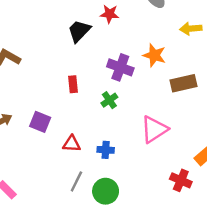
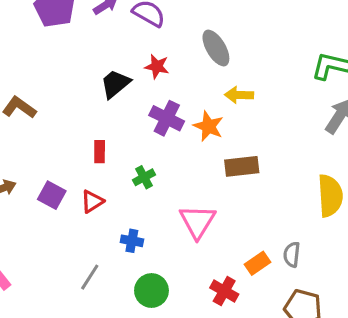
yellow arrow: (191, 29) -> (239, 95), moved
purple cross: (120, 67) -> (167, 118), moved
pink triangle: (154, 129) -> (197, 221), turned -32
red triangle: (72, 144) -> (92, 201), moved, turned -42
green circle: (106, 191) -> (151, 291), moved

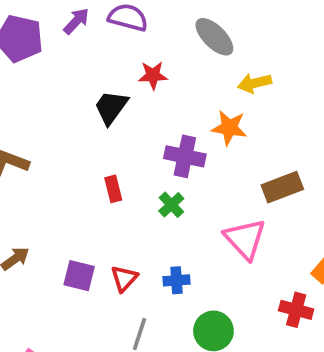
purple cross: (167, 118) -> (185, 156), moved
brown rectangle: (242, 166) -> (282, 187), moved
purple square: (52, 195) -> (79, 276), moved
red triangle: (92, 201) -> (124, 278), moved

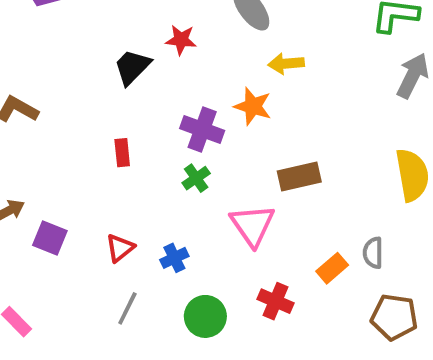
green cross: (171, 205) -> (196, 178), moved
purple square: (79, 276) -> (50, 238), moved
blue cross: (177, 280) -> (174, 258), turned -30
red cross: (296, 310) -> (276, 301), moved

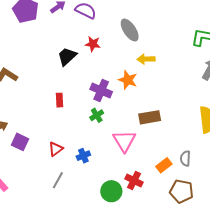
green circle: (205, 316) -> (111, 191), moved
brown pentagon: (394, 317) -> (181, 191), moved

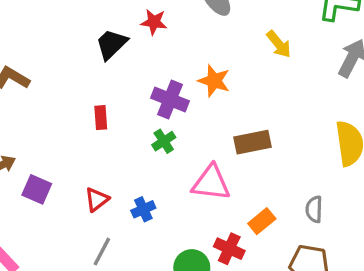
yellow arrow: (146, 59) -> (279, 44), moved, turned -126
pink triangle: (124, 141) -> (211, 183), turned -50
orange rectangle: (164, 165) -> (262, 221), moved

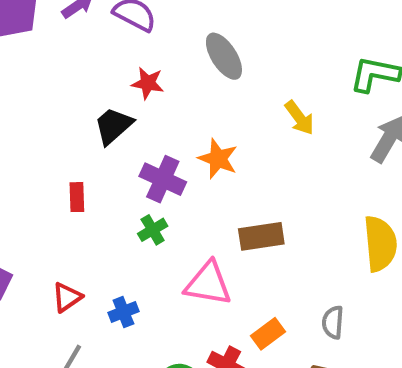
black trapezoid: (111, 44) -> (113, 126), moved

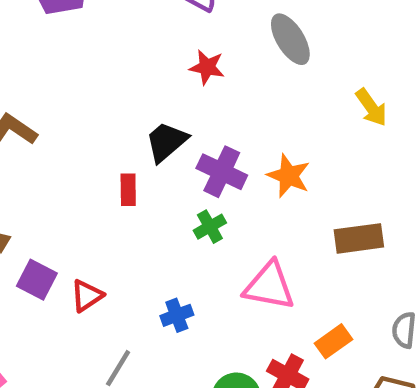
black trapezoid: (113, 126) -> (166, 142), moved
orange star: (218, 159) -> (289, 176), moved
brown rectangle: (261, 236) -> (359, 238), moved
red triangle: (67, 297) -> (87, 296), moved

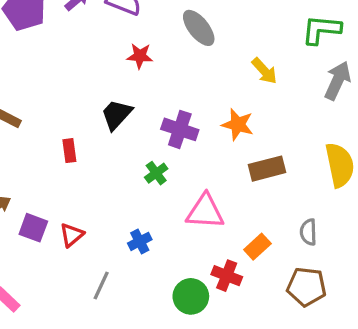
purple cross: (222, 172) -> (180, 129), moved
orange star: (289, 176) -> (238, 125), moved
red rectangle: (128, 190) -> (69, 151), moved

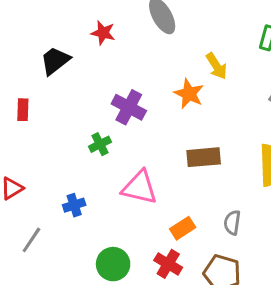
black trapezoid: (117, 115) -> (55, 61), moved
orange star: (238, 125) -> (189, 94), moved
red cross: (227, 276) -> (168, 264), moved

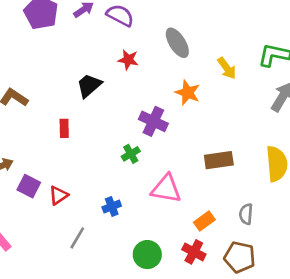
yellow arrow: (216, 66) -> (227, 68), moved
orange star: (189, 94) -> (188, 93), moved

